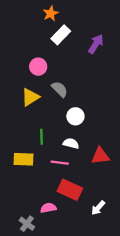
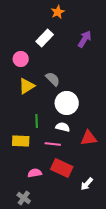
orange star: (51, 13) -> (58, 12), moved
white rectangle: (61, 35) -> (45, 38), moved
pink circle: (38, 67) -> (21, 59), moved
white circle: (75, 116) -> (67, 103), size x1.5
pink semicircle: (48, 208) -> (35, 173), moved

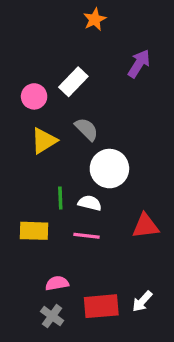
white rectangle: (45, 38) -> (73, 82), moved
white semicircle: (63, 127) -> (90, 203), moved
red rectangle: (62, 168) -> (101, 306), moved, turned -30
gray cross: (24, 198) -> (52, 316), moved

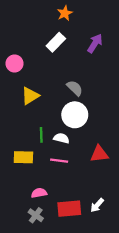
white rectangle: (73, 82) -> (56, 42), moved
pink circle: (34, 96) -> (15, 63), moved
gray semicircle: (86, 129) -> (75, 88), moved

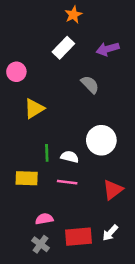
purple arrow: (95, 43) -> (108, 49), turned -138
gray semicircle: (75, 88) -> (90, 84), moved
white circle: (75, 115) -> (101, 140), moved
red triangle: (99, 154) -> (113, 190), moved, turned -30

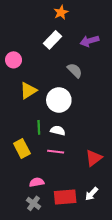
white circle: (101, 140) -> (59, 100), moved
yellow rectangle: (27, 178) -> (22, 148), turned 60

